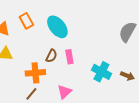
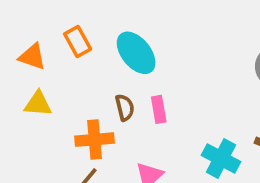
brown semicircle: (51, 56) -> (125, 108), turned -40
cyan cross: (101, 72) -> (221, 158), moved

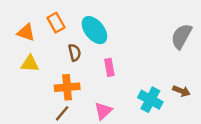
brown semicircle: (125, 108) -> (75, 52), moved

